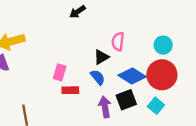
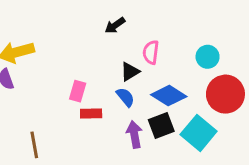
black arrow: (77, 12) -> (115, 25), moved
red circle: (162, 75) -> (225, 94), moved
cyan square: (156, 106) -> (199, 133), size x1.6

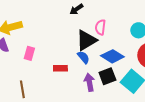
black triangle: (130, 72) -> (86, 40), size x1.6
pink rectangle: (78, 91) -> (29, 53), moved

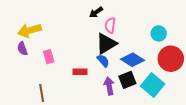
pink semicircle: (100, 27) -> (110, 25), moved
pink rectangle: (29, 53) -> (49, 57), turned -32

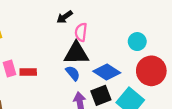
black triangle: (106, 44) -> (76, 53), turned 30
red rectangle: (80, 72) -> (28, 72), moved

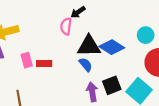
pink semicircle: (81, 32) -> (66, 26), moved
blue diamond: (107, 72) -> (112, 47), moved

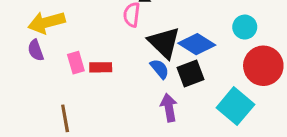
black triangle: (89, 46) -> (164, 43), turned 45
black square: (112, 85) -> (191, 74), moved

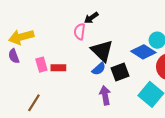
blue diamond: (197, 44) -> (143, 52), moved
blue semicircle: (160, 69) -> (99, 69), turned 88
brown line: (65, 118) -> (34, 103), turned 42

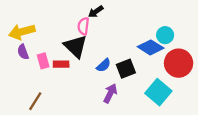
black triangle: (102, 51) -> (76, 46), moved
purple semicircle: (14, 56) -> (23, 52), moved
purple arrow: (105, 95) -> (110, 93), turned 36

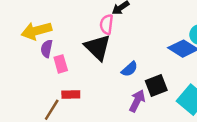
purple semicircle: (23, 52) -> (47, 49), moved, turned 32
red rectangle: (61, 64) -> (71, 94), moved
black square: (126, 69) -> (156, 86), moved

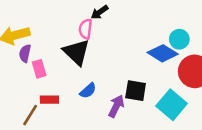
blue semicircle: (129, 69) -> (88, 91), moved
black square: (156, 86) -> (136, 91), turned 30

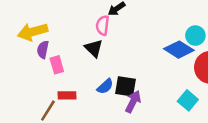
black triangle: (76, 52) -> (94, 48), size x0.7
black square: (136, 91) -> (125, 86), moved
cyan square: (172, 105) -> (188, 100), size x0.7

